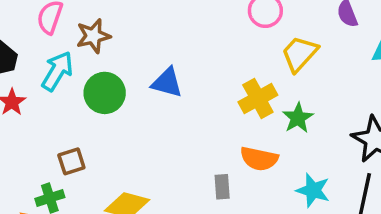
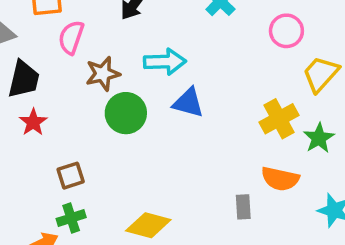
brown star: (93, 36) -> (103, 74), moved
cyan arrow: (57, 71) -> (165, 62), moved, turned 57
brown square: (71, 161) -> (71, 176), moved

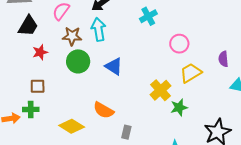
cyan arrow: (165, 62) -> (99, 29), moved, turned -115
yellow cross: (279, 119) -> (161, 90), turned -30
red star: (33, 122) -> (40, 52), moved
orange semicircle: (280, 179) -> (104, 110), moved

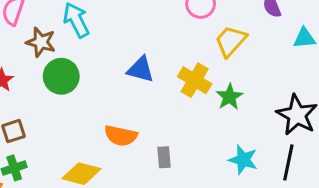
brown star: (72, 36) -> (41, 42), turned 30
blue triangle: (114, 66) -> (141, 69), moved

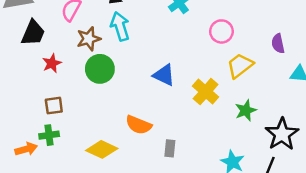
brown star: (41, 42) -> (89, 39), turned 30
green star: (229, 97) -> (246, 110), moved

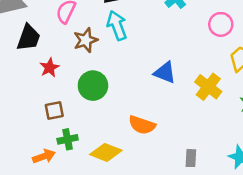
green circle: (100, 69) -> (93, 86), moved
green cross: (49, 135) -> (68, 139), moved
gray rectangle: (170, 148) -> (191, 158), moved
orange arrow: (26, 149) -> (44, 156), moved

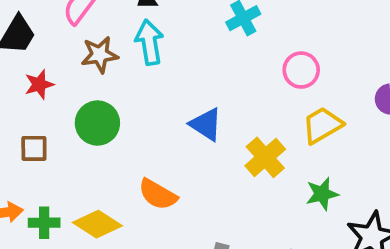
green cross: (68, 139) -> (44, 223), moved

